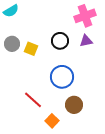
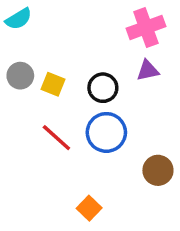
black circle: (60, 41) -> (103, 88), moved
red line: (33, 100) -> (56, 138), moved
brown circle: (74, 105) -> (158, 170), moved

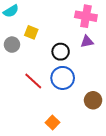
pink cross: (146, 27) -> (86, 16), turned 30
yellow square: (53, 84) -> (31, 32), moved

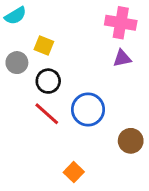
black circle: (61, 52) -> (48, 81), moved

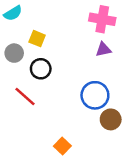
blue circle: (88, 110) -> (95, 95), moved
red line: (47, 114) -> (25, 97), moved

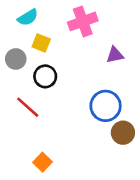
cyan semicircle: (13, 13) -> (28, 17), moved
pink cross: (102, 19) -> (83, 21), moved, turned -30
orange square: (62, 146) -> (43, 162), moved

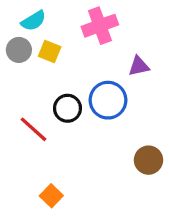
gray circle: (16, 59) -> (19, 50), moved
black circle: (45, 76) -> (67, 108), moved
blue circle: (106, 106) -> (108, 100), moved

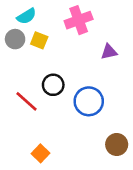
blue circle: (108, 100) -> (89, 101), moved
brown circle: (148, 160) -> (117, 144), moved

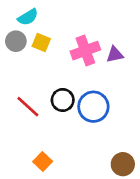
pink cross: (79, 20) -> (85, 51), moved
black circle: (53, 85) -> (63, 100), moved
brown circle: (117, 144) -> (123, 164), moved

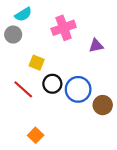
yellow square: (41, 43) -> (37, 63), moved
pink cross: (85, 51) -> (64, 28), moved
brown circle: (123, 164) -> (103, 105), moved

